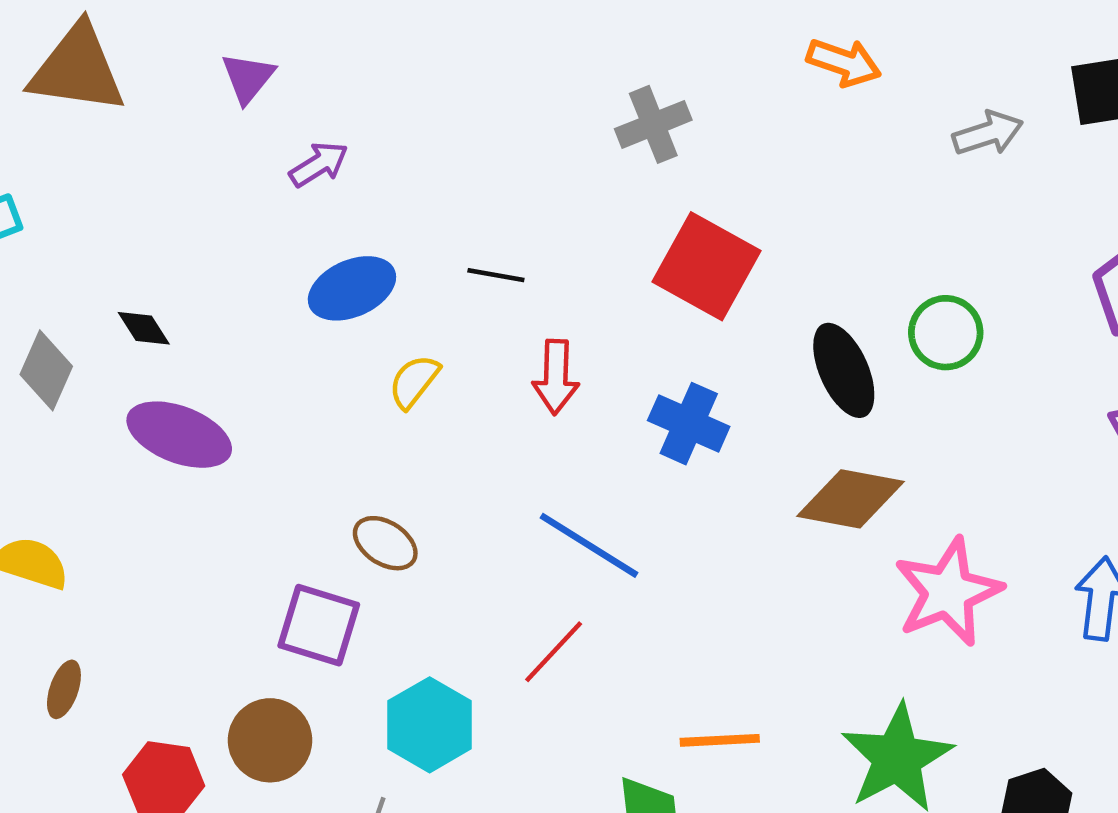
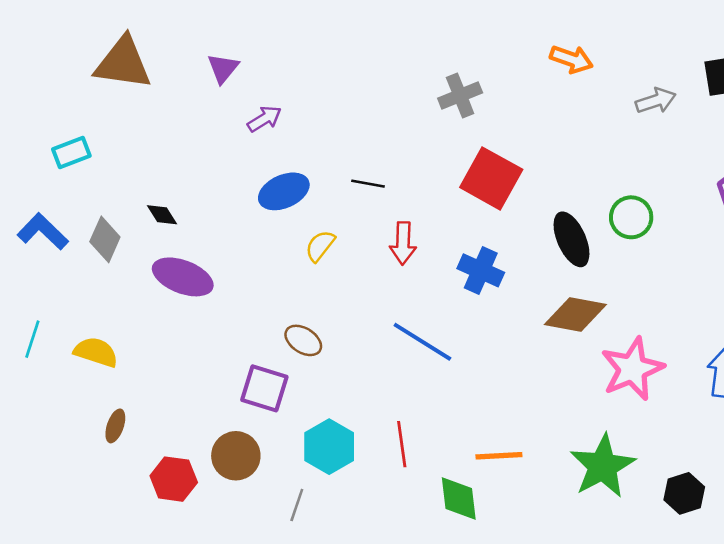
red line: (554, 652) -> (402, 444), moved, turned -51

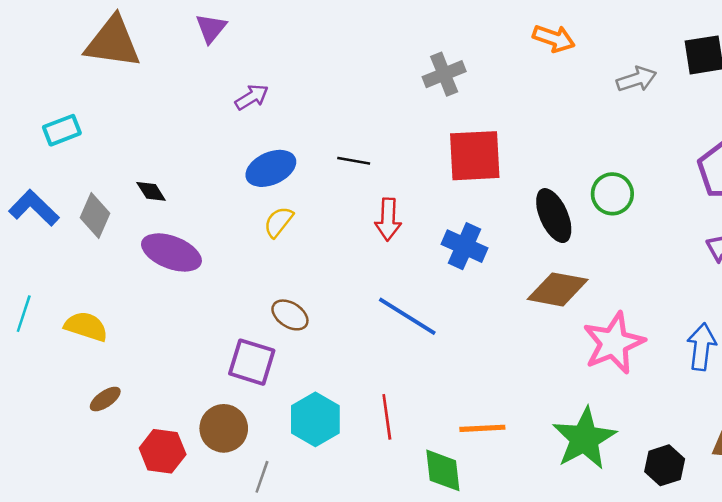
purple triangle: (223, 68) -> (211, 28), moved
red square: (491, 178) -> (475, 156), turned -32
yellow semicircle: (320, 246) -> (279, 222), moved
brown ellipse: (115, 426) -> (105, 399), turned 36
gray line: (297, 505) -> (262, 477), moved

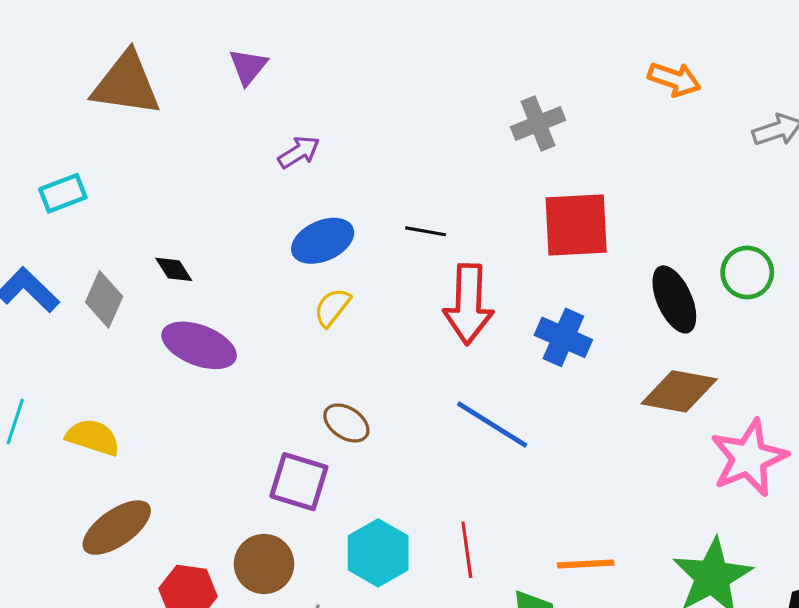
red arrow: (388, 219) -> (468, 304), size x1.5
brown ellipse: (105, 399) -> (117, 528), size x1.8

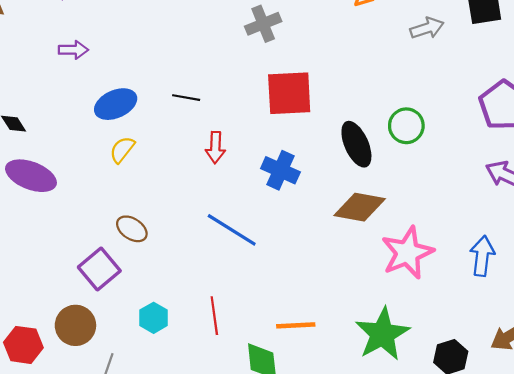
purple arrow: (299, 152) -> (73, 50), moved, turned 32
red arrow: (468, 304) -> (215, 147), size x0.6
purple square: (299, 482) -> (99, 269), turned 33
cyan hexagon: (378, 553) -> (154, 318), size x0.7

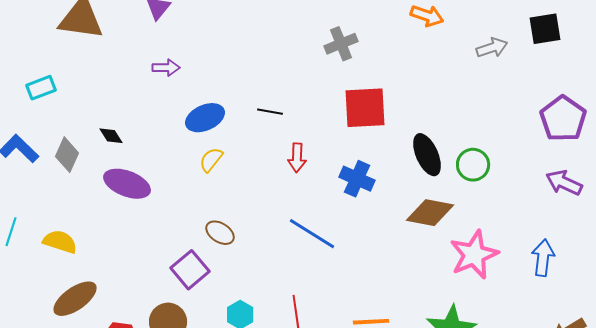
green circle: (406, 126) -> (473, 165), moved

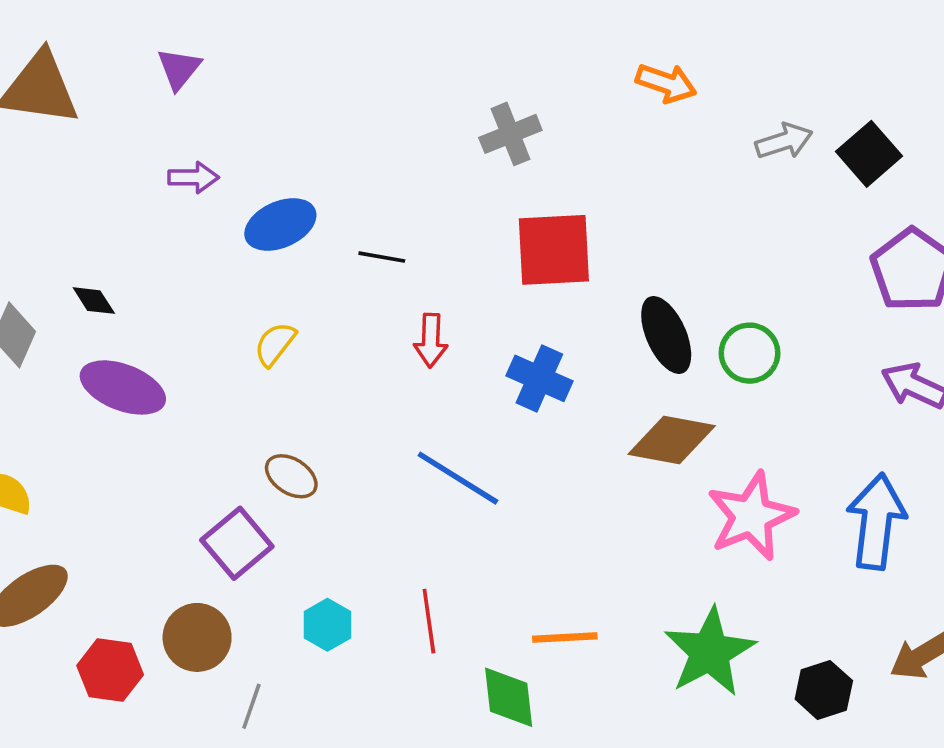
black square: (545, 29) -> (869, 154), moved, turned -32
blue ellipse: (205, 118) -> (280, 224), moved
blue arrow: (543, 258) -> (876, 522), size x1.4

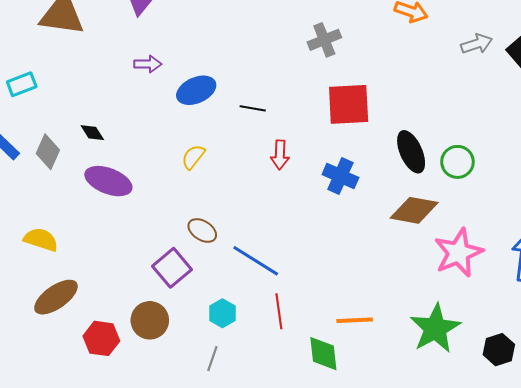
blue line: (458, 478) -> (256, 261), moved
gray line: (251, 706) -> (212, 359), moved

